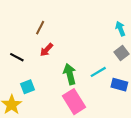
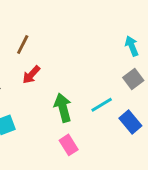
blue rectangle: (119, 85) -> (130, 122), turned 35
pink rectangle: (74, 102) -> (69, 145), size x0.6

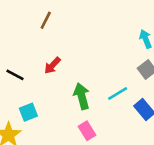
brown line: (23, 44) -> (46, 20), moved

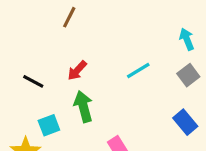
cyan line: (118, 93) -> (138, 70), moved
green arrow: (82, 96) -> (83, 106), moved

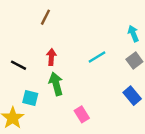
red arrow: (77, 70) -> (51, 57), turned 140
cyan square: (49, 125) -> (30, 98), turned 35

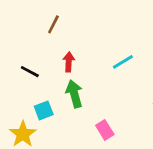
brown line: (45, 17) -> (53, 24), moved
cyan square: (30, 98) -> (44, 110), turned -35

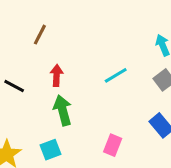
cyan square: (44, 110) -> (51, 150), moved
pink rectangle: (105, 130) -> (113, 145), moved, turned 54

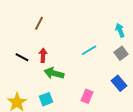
red arrow: (57, 75) -> (43, 55), moved
green arrow: (63, 110) -> (54, 73), turned -60

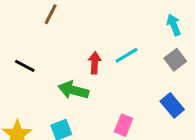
red arrow: (43, 55) -> (95, 63), moved

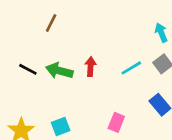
cyan line: (127, 55) -> (131, 68), moved
green arrow: (73, 90) -> (59, 71), moved

